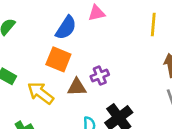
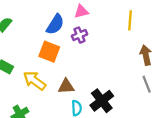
purple cross: (100, 76) -> (79, 35), moved
brown triangle: (77, 87) -> (66, 86), moved

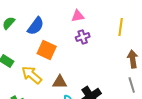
blue semicircle: (55, 24) -> (36, 26), moved
purple cross: (79, 35) -> (83, 37), moved

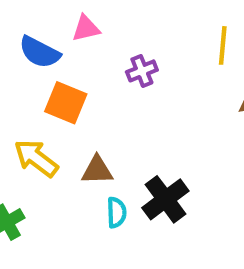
pink triangle: (78, 16) -> (86, 28), moved
blue semicircle: (36, 26) -> (40, 52), turned 84

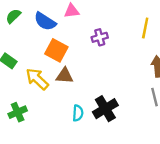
brown triangle: (97, 170) -> (65, 76), moved

